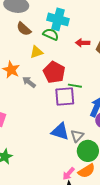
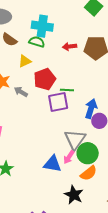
red pentagon: (54, 72) -> (45, 79), turned 30
blue triangle: (60, 131) -> (52, 164), moved
gray triangle: (77, 136) -> (75, 139), size x1.6
pink arrow: (69, 174) -> (69, 157), moved

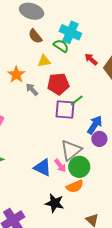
red arrow: (69, 46) -> (91, 59), turned 32
green line: (67, 90) -> (77, 100), turned -56
pink arrow: (69, 157) -> (60, 166), turned -88
black star: (74, 195) -> (55, 203), turned -30

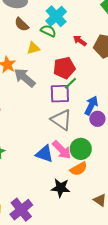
cyan cross: (70, 32) -> (56, 16), turned 30
red pentagon: (58, 84) -> (64, 68), moved
gray arrow: (32, 89) -> (25, 78), size x1.6
gray triangle: (71, 150) -> (61, 120), moved, turned -40
pink arrow: (60, 166) -> (62, 150), size x1.5

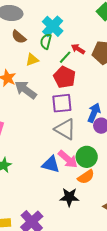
green semicircle: (48, 31) -> (46, 41), turned -98
red pentagon: (64, 68) -> (64, 77), turned -30
green line: (70, 83) -> (65, 57), moved

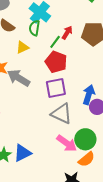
red arrow: (78, 49) -> (67, 33), turned 96
blue triangle: (51, 164) -> (22, 153), moved, turned -36

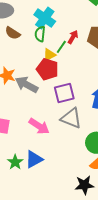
yellow triangle: (22, 47) -> (49, 55), moved
red pentagon: (56, 62) -> (47, 69), moved
pink arrow: (67, 143) -> (39, 126), moved

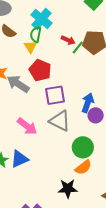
red arrow: (73, 37) -> (68, 40), turned 80
green line: (61, 47) -> (78, 47), moved
yellow triangle: (49, 55) -> (30, 47), moved, turned -40

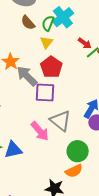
green semicircle: (36, 34) -> (48, 23), moved
purple square: (55, 95) -> (45, 92), moved
pink arrow: (27, 126) -> (40, 131), moved

